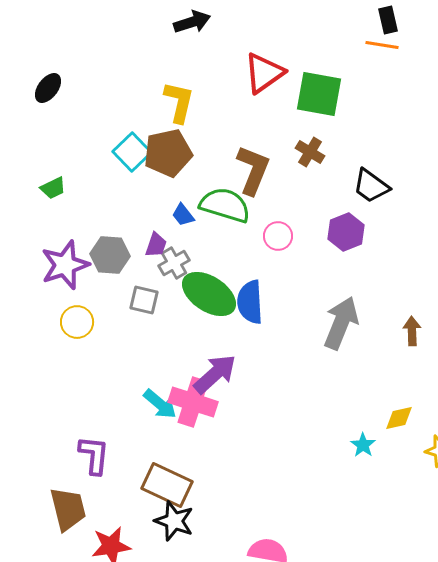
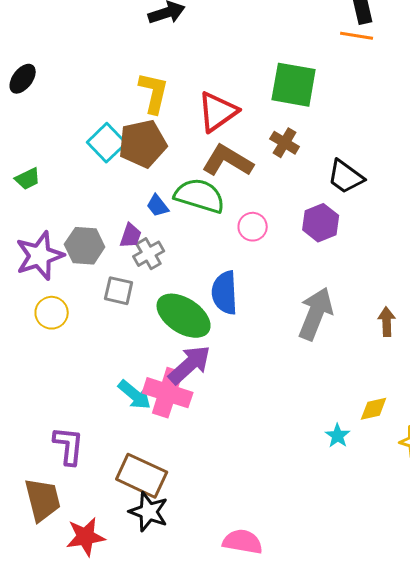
red triangle: (264, 73) -> (218, 112), moved
brown L-shape: (253, 170) -> (228, 161), turned -81
green ellipse: (209, 294) -> (184, 316), moved

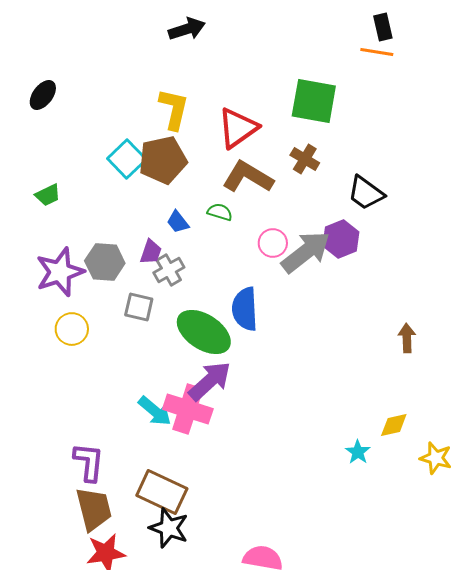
green semicircle: (200, 196) -> (220, 212), size x0.5
gray arrow: (316, 314) -> (306, 252), moved, turned 30
brown trapezoid: (43, 500) -> (94, 509), moved

